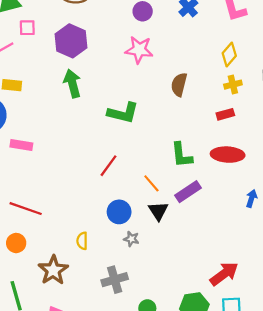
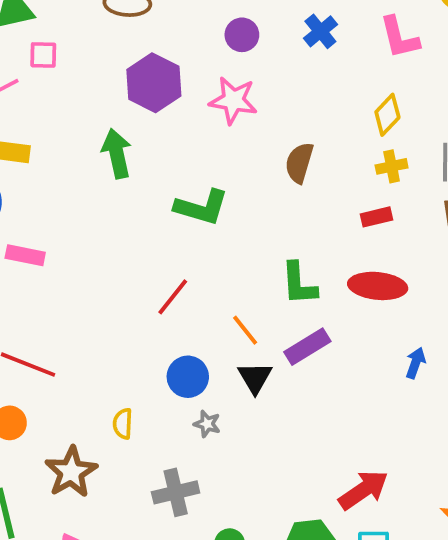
purple hexagon: (71, 41) -> (154, 83), moved

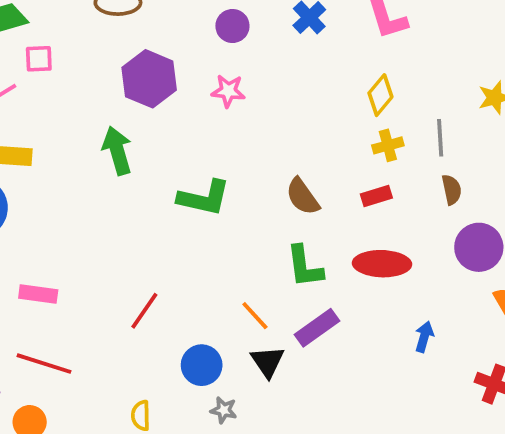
pink star: (233, 100) -> (228, 91), size x0.7
brown semicircle: (299, 163) -> (303, 197), moved, turned -48
pink rectangle: (25, 255) -> (38, 294), moved
red line: (173, 297) -> (144, 311), moved

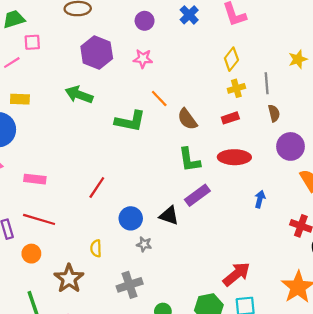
green arrow: (117, 151) -> (79, 95), turned -52
orange line: (255, 316) -> (159, 99), moved
black triangle: (268, 362) -> (169, 216), turned -35

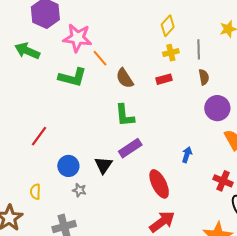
pink star: (143, 59) -> (77, 38), moved, size x1.6
red ellipse: (234, 157) -> (159, 184), moved, turned 60
black triangle: (169, 216) -> (103, 165), turned 42

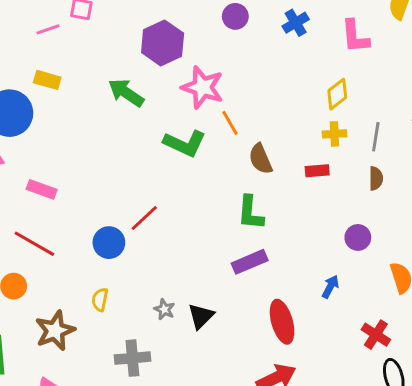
purple circle: (217, 108) -> (358, 237), moved, size x0.7
red line: (39, 136) -> (144, 218), moved
black triangle: (103, 165) -> (201, 316), moved
blue circle: (68, 166) -> (109, 243), moved

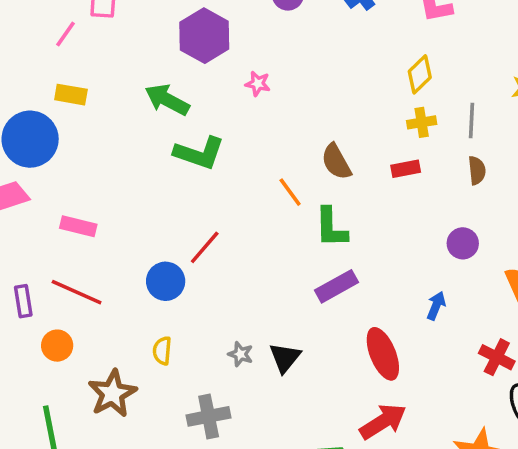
pink line: (48, 29) -> (65, 34), turned -30
pink star: (203, 87) -> (258, 84), size x0.5
orange line: (230, 123) -> (290, 192), moved
green L-shape: (185, 143) -> (199, 153), moved

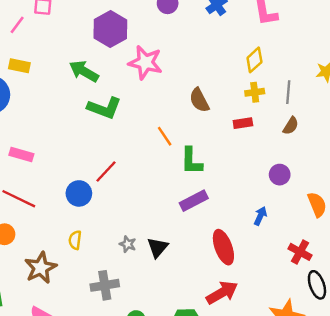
pink star: (258, 84) -> (145, 62), size x2.0
brown semicircle: (336, 162) -> (199, 100), moved
brown semicircle: (477, 170) -> (291, 126), turned 36

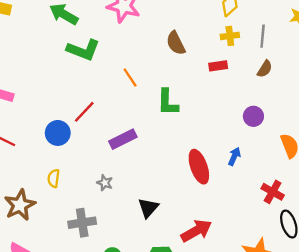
orange line: (165, 136) -> (130, 77), moved
purple rectangle: (194, 201) -> (123, 139), moved
black triangle: (158, 247) -> (148, 208), moved
red ellipse: (223, 247) -> (199, 167), moved

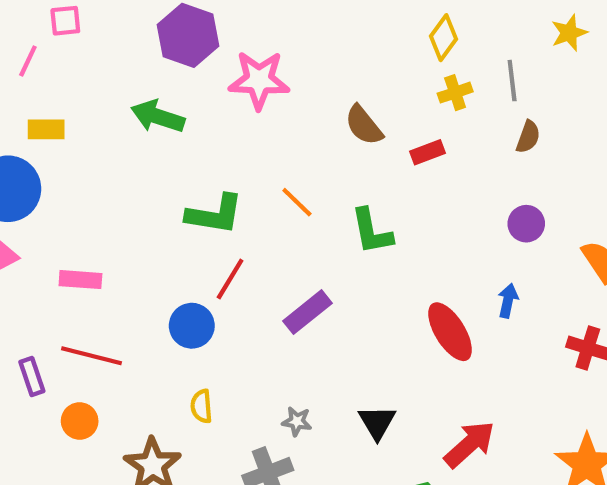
green L-shape: (83, 50) -> (215, 214), moved
red rectangle: (218, 66) -> (427, 152), moved
gray star: (105, 183) -> (297, 421), moved

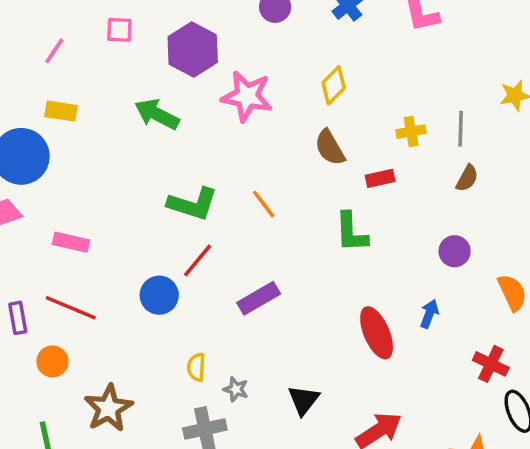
pink square: (65, 21) -> (119, 30), moved
yellow diamond: (444, 38) -> (334, 85), moved
green L-shape: (372, 231) -> (351, 232), moved
yellow semicircle: (201, 406) -> (196, 367), moved

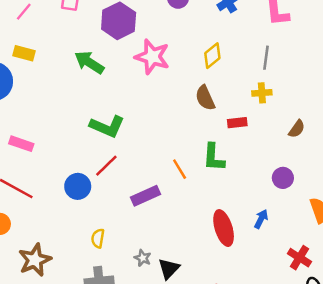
gray line: (461, 129) -> (266, 58), moved
orange line: (264, 204) -> (180, 169), moved
gray star: (236, 389) -> (143, 258), moved

